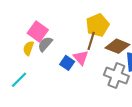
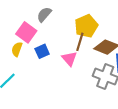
gray semicircle: (45, 44) -> (44, 14), moved
blue square: (67, 63) -> (42, 51), moved, turned 32

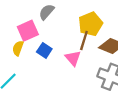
pink square: (26, 32) -> (28, 31), turned 30
blue square: (42, 51) -> (44, 50), turned -32

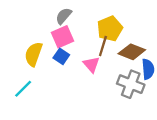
pink square: (28, 31) -> (62, 37), moved
yellow semicircle: (18, 48) -> (34, 54), size x1.5

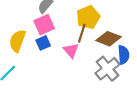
blue square: (61, 56) -> (43, 43), turned 32
gray cross: (131, 84) -> (107, 69), turned 30

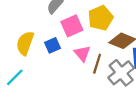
pink square: (44, 25) -> (72, 26), moved
brown line: (82, 33) -> (97, 64), moved

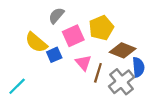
yellow semicircle: (25, 43) -> (36, 42), moved, turned -70

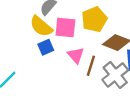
pink square: (73, 36) -> (65, 28), turned 30
yellow semicircle: (36, 42) -> (41, 26), moved

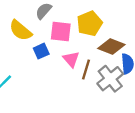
yellow semicircle: (41, 26) -> (20, 30), moved

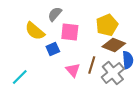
yellow pentagon: (90, 23) -> (107, 25), moved
pink triangle: (71, 59) -> (73, 70), moved

